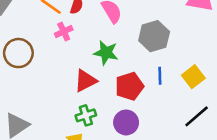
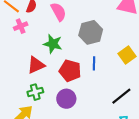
yellow square: (193, 77) -> (127, 55), moved
red pentagon: (129, 86) -> (70, 71), turned 30

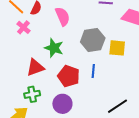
pink cross: (21, 26) -> (23, 27), turned -32
yellow square: (127, 55) -> (117, 48), moved, turned 36

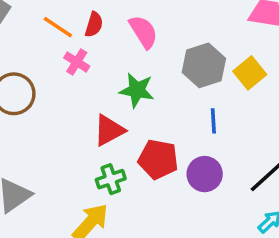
yellow square: (117, 48) -> (250, 73), turned -36
red pentagon: (69, 76) -> (158, 159), moved
purple circle: (62, 104) -> (205, 174), moved

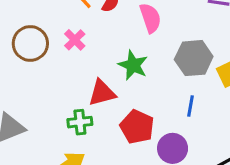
pink cross: (77, 62) -> (75, 40), moved
green cross: (111, 179) -> (80, 122), moved

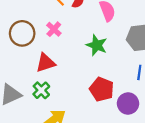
red triangle: (102, 93) -> (46, 63), moved
green cross: (80, 122) -> (41, 90), moved, turned -35

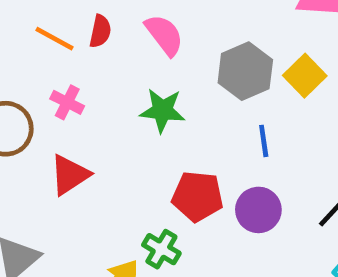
green cross: (41, 90) -> (161, 249), moved

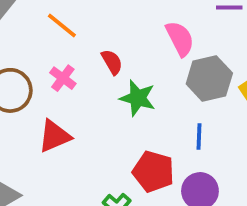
red semicircle: (100, 31) -> (112, 62), moved, turned -52
pink semicircle: (164, 35) -> (180, 39), moved
blue line: (264, 141) -> (199, 137), moved

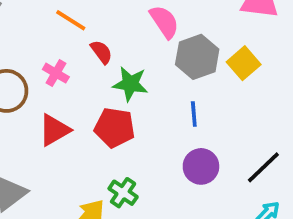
orange line: (62, 26) -> (71, 20), moved
red pentagon: (153, 171) -> (115, 128), moved

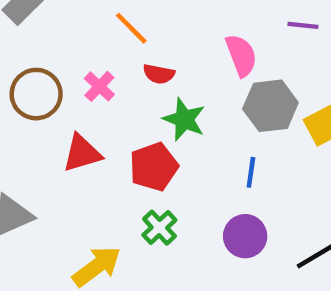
red semicircle: (101, 52) -> (159, 74), turned 125
red pentagon: (115, 128) -> (154, 167), turned 30
green cross: (123, 193) -> (159, 228), moved

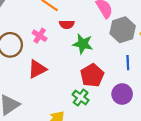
red pentagon: (154, 167) -> (92, 75), moved
blue line: (251, 172) -> (128, 63), moved

